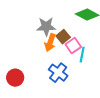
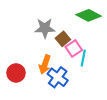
orange arrow: (50, 43) -> (45, 64), moved
red circle: (15, 78) -> (16, 73), moved

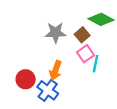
brown square: (63, 39) -> (82, 35), moved
blue cross: (58, 77) -> (48, 90), moved

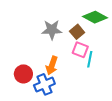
pink square: (85, 54) -> (80, 50), turned -35
blue cross: (48, 90) -> (44, 84), turned 30

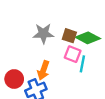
green diamond: (95, 17) -> (88, 38), moved
brown square: (77, 32) -> (69, 36), turned -32

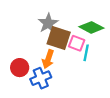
gray star: (43, 34) -> (48, 23), turned -30
brown square: (69, 36) -> (59, 38), moved, size x1.6

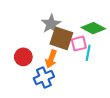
pink square: (77, 43) -> (79, 44), turned -35
red circle: (20, 68) -> (23, 57), moved

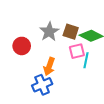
brown square: (61, 38) -> (71, 32), moved, size x0.7
red circle: (23, 57) -> (22, 46), moved

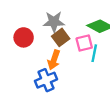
gray star: (49, 32) -> (54, 22), turned 30
brown square: (71, 32) -> (61, 37), moved, turned 35

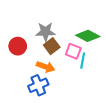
pink square: (84, 43) -> (73, 51), turned 35
orange arrow: (54, 60) -> (46, 67), turned -90

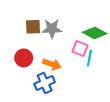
red circle: (18, 46) -> (24, 58), moved
brown square: (52, 46) -> (33, 27), moved, turned 35

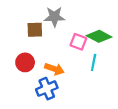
gray star: (52, 29) -> (54, 17), moved
pink square: (80, 49) -> (78, 42), moved

